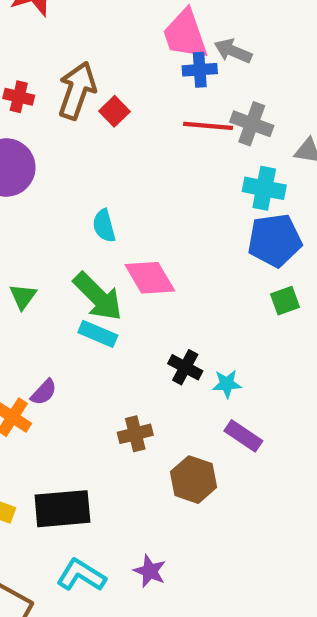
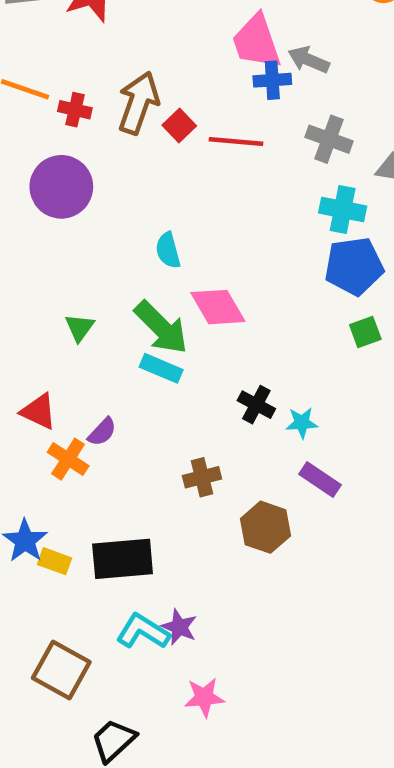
red line: (208, 126) -> (236, 141), moved
purple star: (150, 571) -> (179, 627), moved

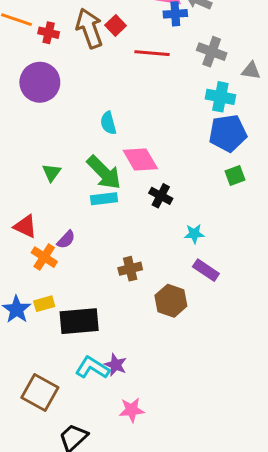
brown arrow: (138, 103) -> (89, 28), turned -39
red square: (179, 126) -> (116, 25), moved
cyan rectangle: (161, 368) -> (104, 199), turned -30
black cross: (256, 405) -> (161, 196), moved
yellow rectangle: (54, 561) -> (44, 304), moved, turned -36

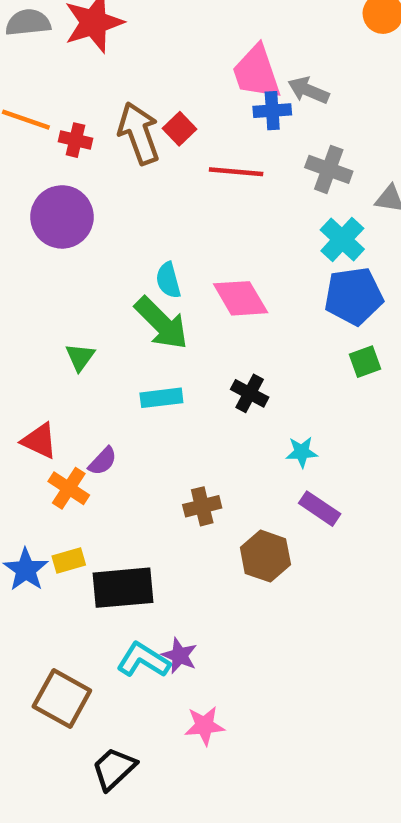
cyan cross: (220, 97) -> (342, 240), turned 32
pink diamond: (140, 159) -> (241, 298), moved
green arrow: (104, 173) -> (161, 323), moved

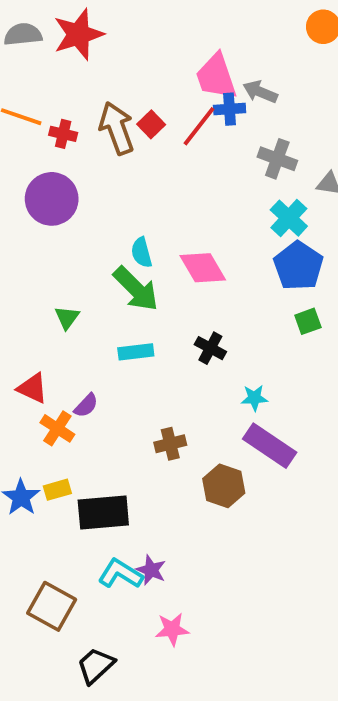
red line: (236, 172) -> (199, 126), moved, turned -57
blue pentagon: (354, 296) -> (298, 266), turned -30
purple rectangle: (320, 509) -> (270, 446), size x1.5

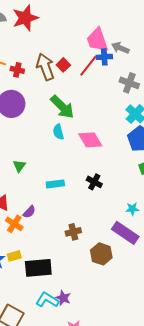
green arrow: (136, 289) -> (62, 107), moved
cyan star: (254, 398) -> (132, 209), moved

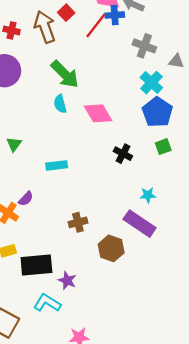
red square: (63, 65) -> (66, 13), moved
black cross: (94, 182) -> (123, 154), moved
purple star: (63, 298) -> (67, 280), moved

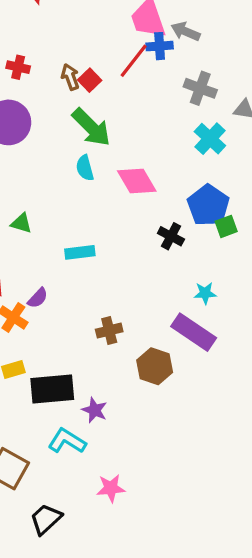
red square: (66, 13) -> (90, 80), moved
brown arrow: (45, 27) -> (70, 77), moved, size x0.6
blue pentagon: (157, 112) -> (208, 205), moved
green triangle: (14, 144) -> (21, 223), turned -49

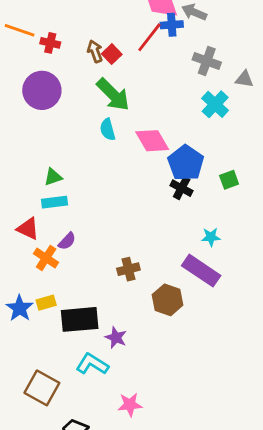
blue pentagon: (208, 205) -> (186, 163), moved
green triangle: (21, 223) -> (53, 177), turned -36
cyan rectangle: (80, 252) -> (54, 202), moved

